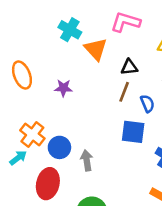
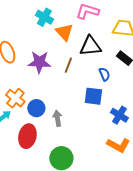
black triangle: (129, 67) -> (90, 46), size x1.6
purple star: (63, 88) -> (39, 62), size x1.6
brown line: (124, 92) -> (68, 65), moved

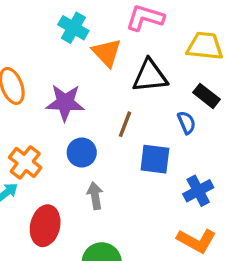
brown line: (68, 65) -> (125, 124), moved
blue semicircle: (104, 74) -> (187, 123), moved
blue circle: (36, 108) -> (82, 152), moved
blue cross: (119, 115) -> (198, 191), turned 30

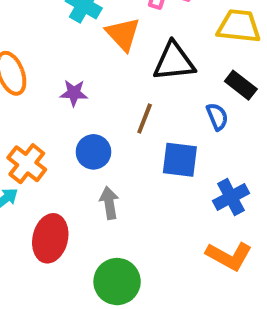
purple star: (65, 103) -> (74, 93), size x0.6

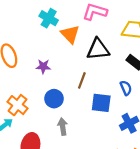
blue semicircle: (217, 117) -> (126, 88), moved

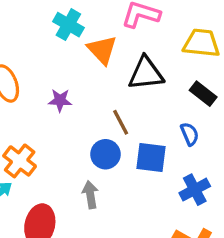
brown line: (82, 80) -> (121, 122), turned -49
blue circle: (54, 99) -> (105, 154), moved

